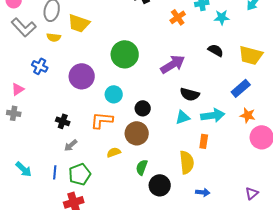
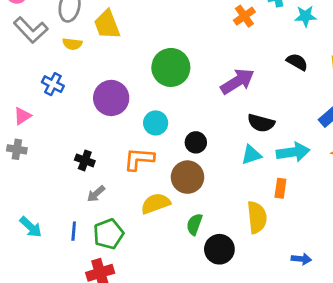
yellow trapezoid: (79, 23) -> (107, 24), turned 50
yellow semicircle: (114, 152) -> (156, 203), size x1.5
blue arrow: (203, 192) -> (301, 259), moved

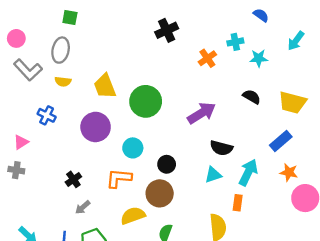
yellow trapezoid: (107, 24) -> (105, 86), moved
cyan arrow: (293, 152) -> (248, 172), turned -56
black cross: (85, 160) -> (73, 179), turned 35

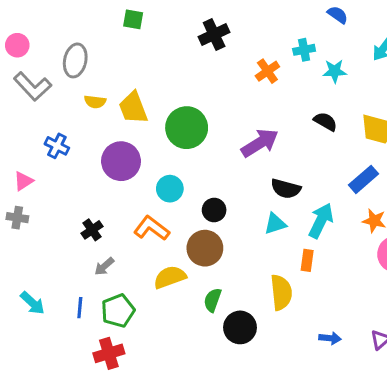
green square: (70, 17) -> (133, 19), moved
yellow semicircle: (63, 82) -> (95, 102), moved
orange L-shape: (119, 178) -> (152, 228), turned 32

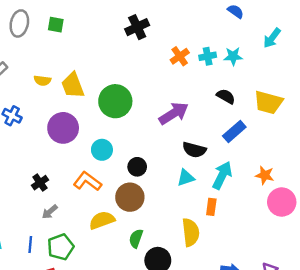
green square: (133, 19) -> (56, 25), moved
cyan cross: (304, 50) -> (208, 56), moved
gray ellipse: (75, 60) -> (19, 23), moved
blue rectangle: (364, 179) -> (234, 132), moved

